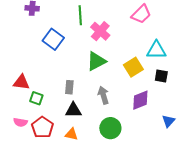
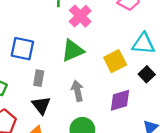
blue square: (53, 39) -> (22, 49), moved, turned -30
black square: (161, 76) -> (147, 74), turned 32
black triangle: (73, 110) -> (41, 105), turned 48

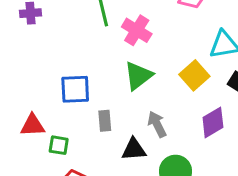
black triangle: (41, 105) -> (134, 149), moved, turned -42

